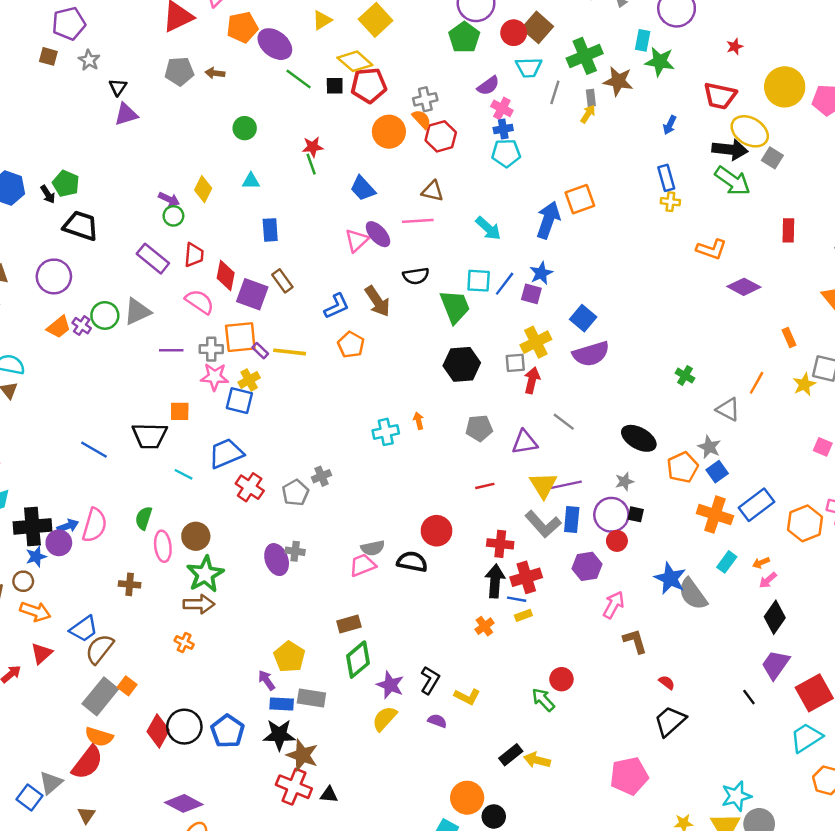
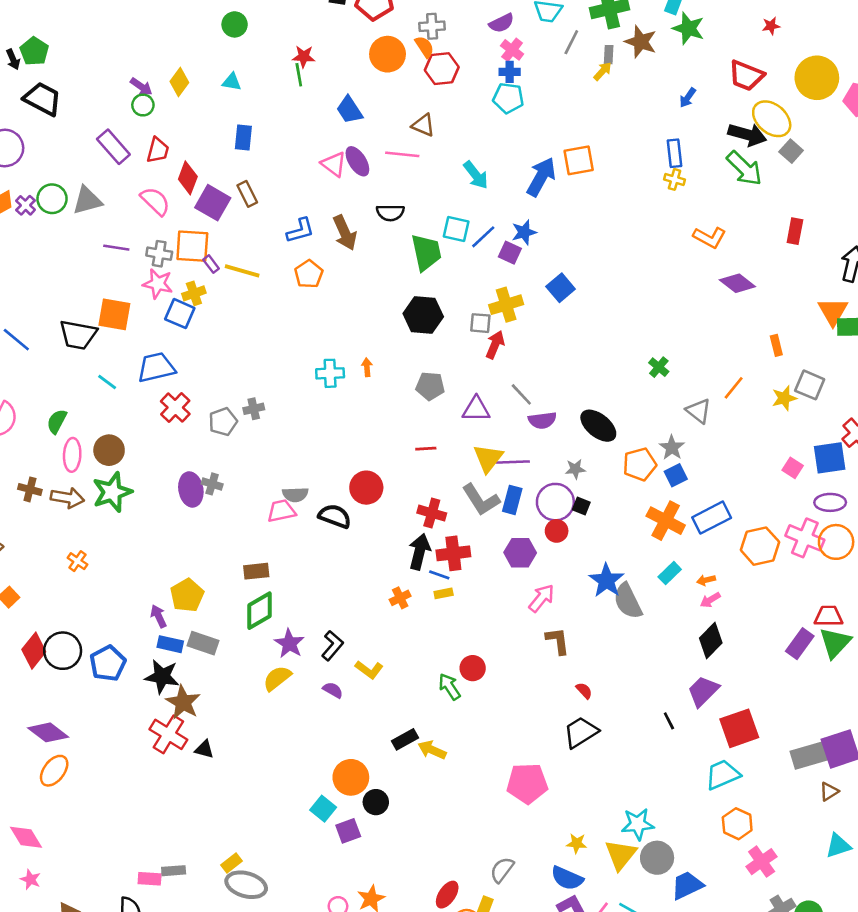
pink triangle: (357, 240) -> (334, 164), turned -50
purple semicircle: (591, 354) -> (542, 420), moved, size x0.7
orange square: (180, 411) -> (114, 314), size x1.5
brown arrow: (199, 604) -> (67, 498), moved

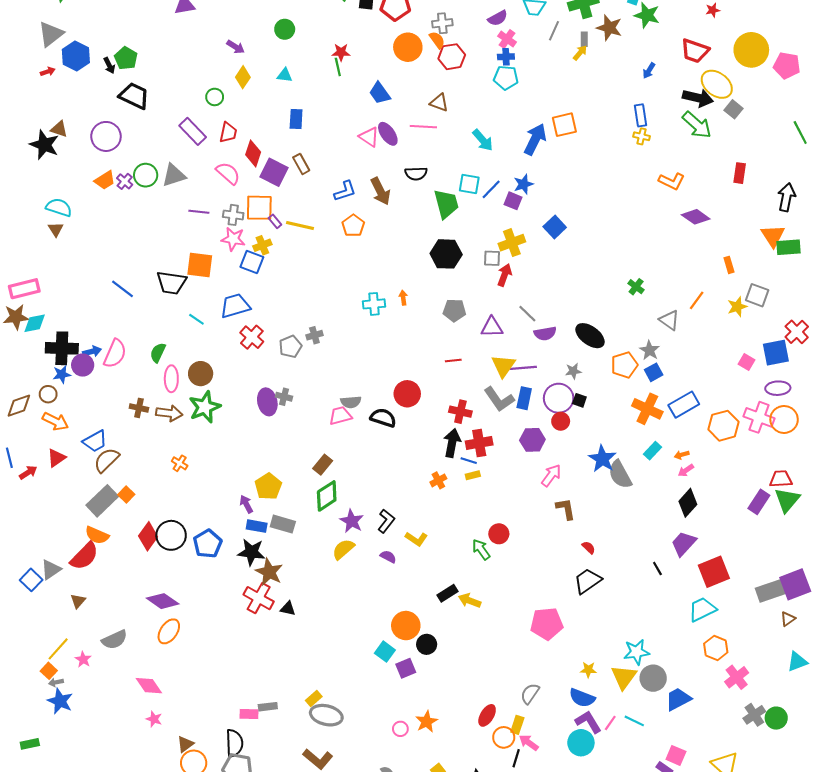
purple arrow: (141, 87) -> (236, 47), moved
brown rectangle: (256, 571) -> (323, 465), turned -42

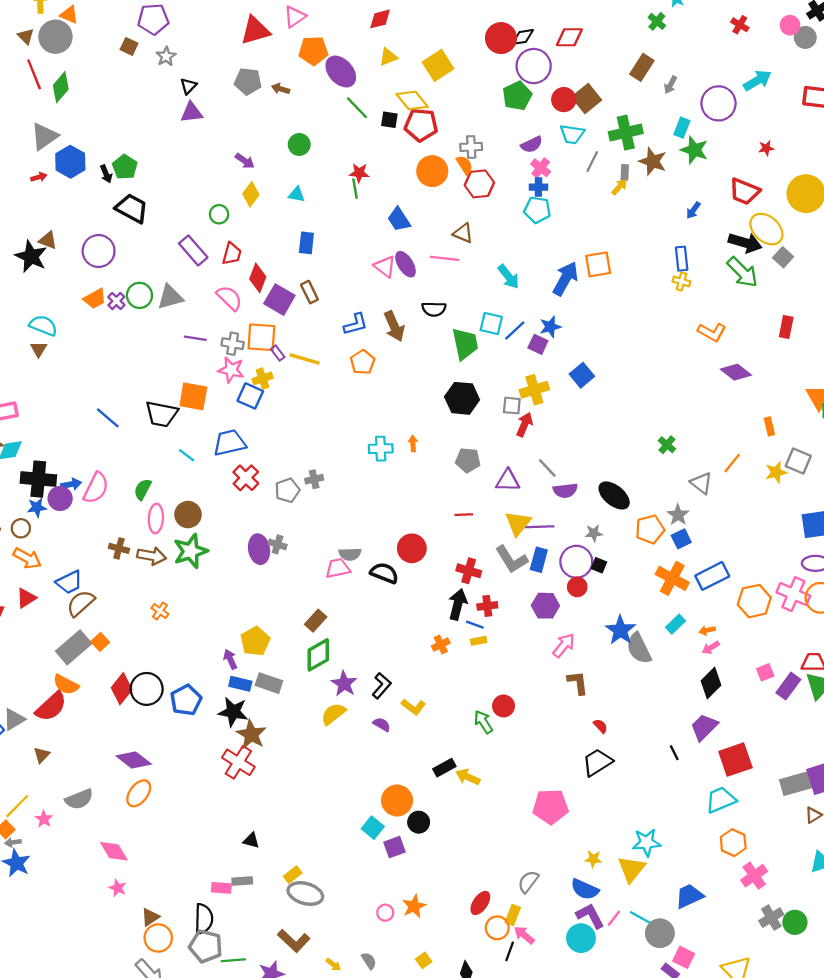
pink square: (747, 362) -> (765, 672), moved, turned 35
red cross: (479, 443) -> (487, 606), size x0.7
black triangle: (288, 609) -> (251, 840), moved
gray circle: (653, 678) -> (660, 933), moved

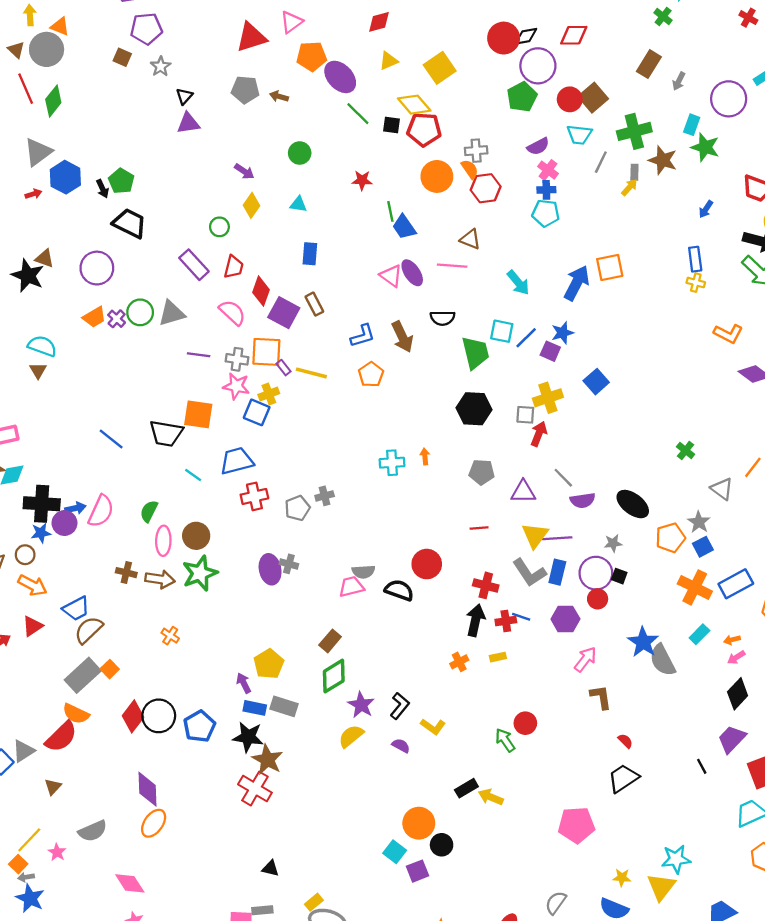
green line: (355, 189) -> (390, 211), moved
red cross: (246, 478) -> (254, 496), turned 35
blue line: (475, 625) -> (521, 617), moved
purple diamond: (134, 760) -> (147, 789), turned 52

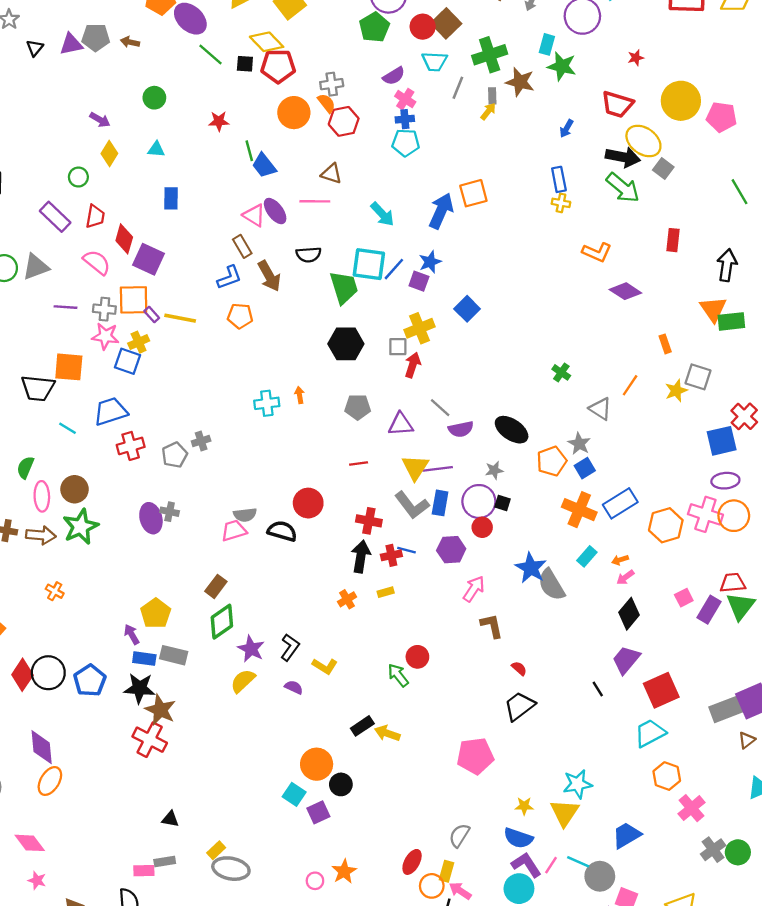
purple triangle: (188, 123) -> (71, 44), moved
brown rectangle: (314, 304) -> (242, 246), moved
cyan square: (502, 331) -> (369, 264), size x1.4
orange pentagon: (371, 374) -> (240, 316), turned -30

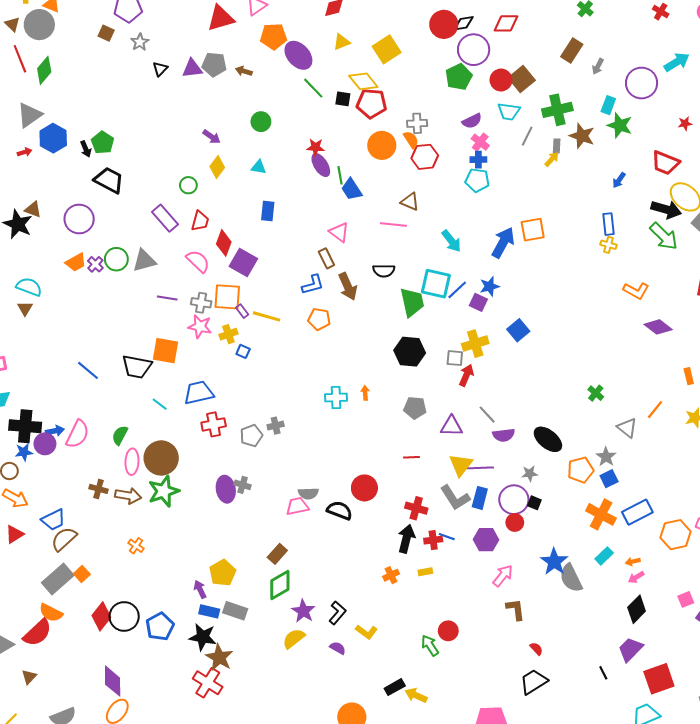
purple ellipse: (275, 211) -> (321, 165), moved
blue square: (128, 361) -> (243, 351), moved, size x0.6
brown circle: (75, 489) -> (161, 458), size x1.4

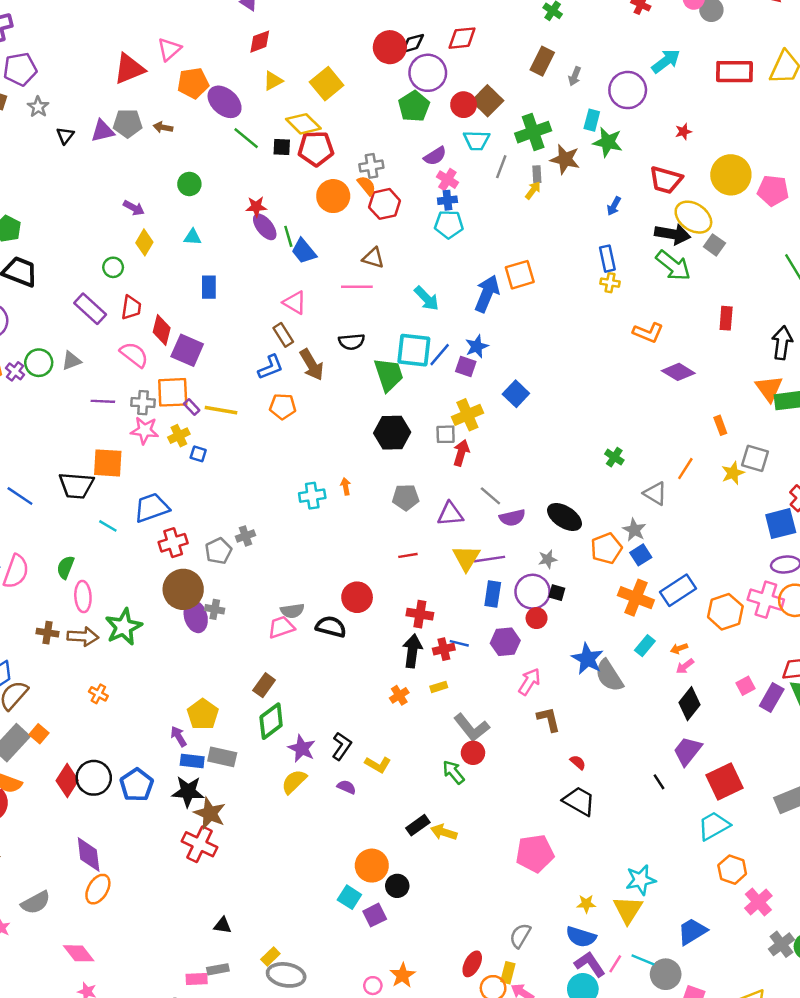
gray triangle: (144, 261) -> (71, 361), size x0.7
brown circle: (161, 458) -> (183, 589), moved
gray L-shape: (455, 498) -> (471, 727), moved
black trapezoid: (534, 682) -> (579, 801), turned 68

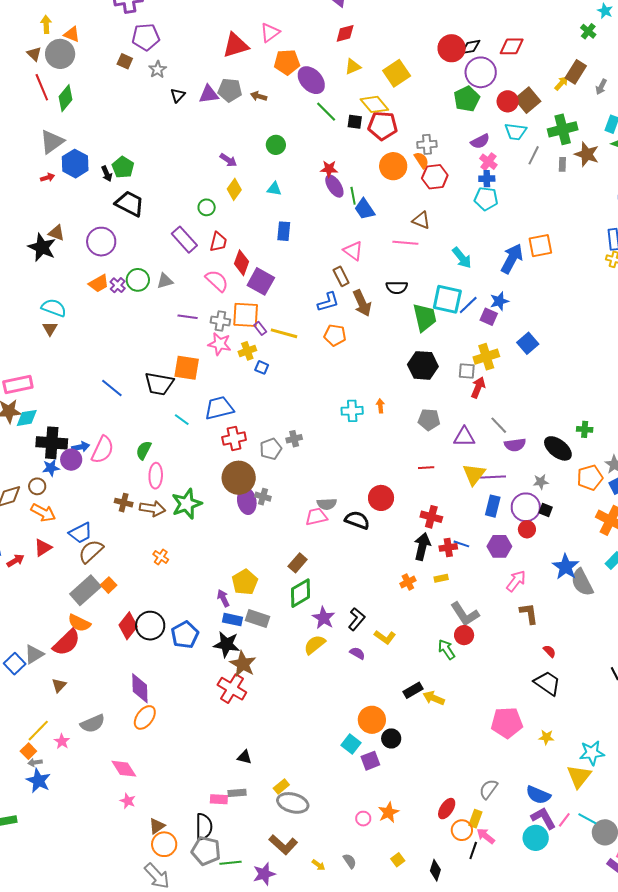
yellow arrow: (533, 190) -> (561, 83), moved
green cross: (614, 457) -> (585, 429), moved, turned -35
yellow star: (586, 904) -> (546, 737), moved

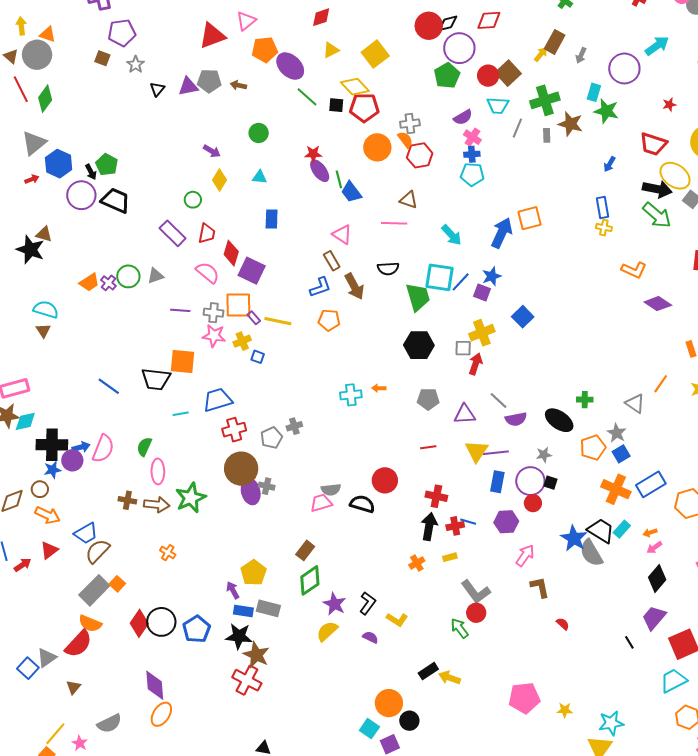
purple circle: (101, 242) -> (81, 195), moved
orange arrow: (380, 406) -> (379, 388), turned -80
cyan line: (182, 420) -> (181, 414), turned -42
black trapezoid: (547, 683) -> (601, 531), moved

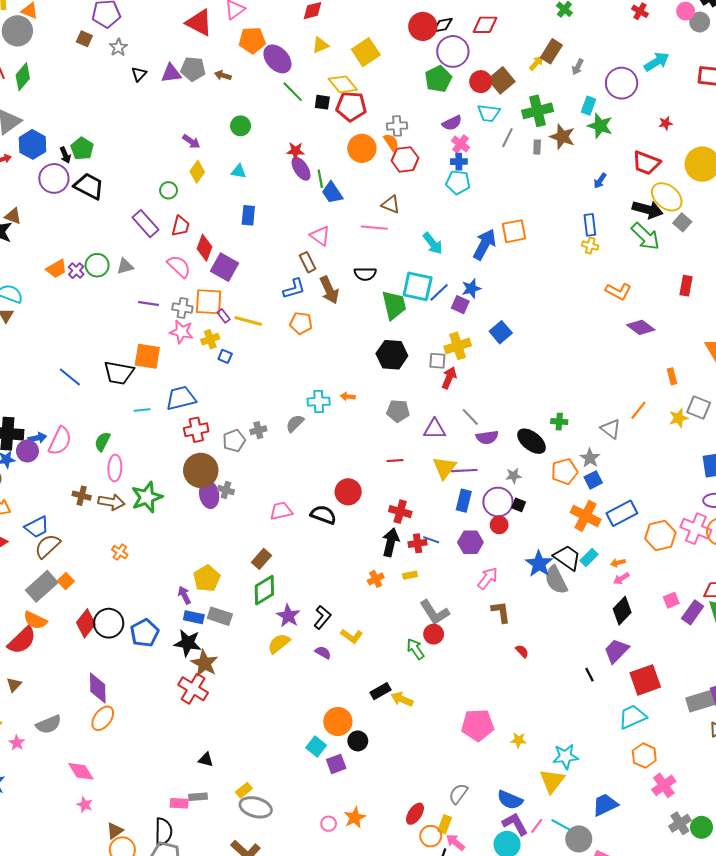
red triangle: (212, 36) -> (199, 23), turned 44
gray semicircle: (331, 490) -> (295, 423), moved, turned 138

